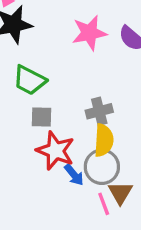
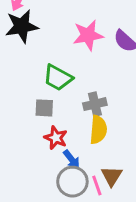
green trapezoid: (30, 80) -> (58, 78), moved
red star: (55, 151) -> (56, 138), size x0.7
gray circle: (102, 167) -> (72, 182), moved

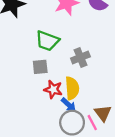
yellow semicircle: (98, 130) -> (72, 88), moved

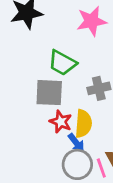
gray square: (40, 67) -> (49, 93), size x1.5

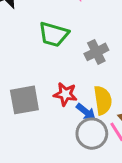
gray square: (49, 93) -> (24, 100), moved
yellow semicircle: (83, 124) -> (103, 100), moved

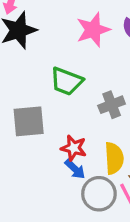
gray square: (24, 100) -> (29, 121), moved
blue arrow: (86, 112) -> (75, 169), moved

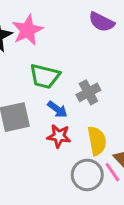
pink star: (93, 30) -> (28, 30), moved
blue arrow: (75, 169) -> (57, 109), moved

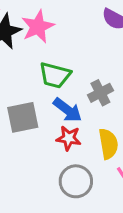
blue arrow: (57, 109) -> (68, 110), size x1.4
gray circle: (87, 175) -> (76, 181), moved

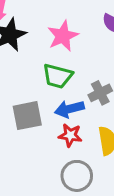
pink star: (38, 27) -> (63, 36), moved
blue arrow: (68, 110) -> (69, 109), turned 128

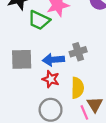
green trapezoid: (58, 76) -> (39, 20), moved

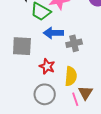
blue arrow: (53, 60) -> (53, 33), moved

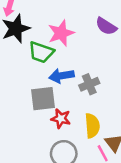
gray square: (22, 46) -> (43, 99), moved

